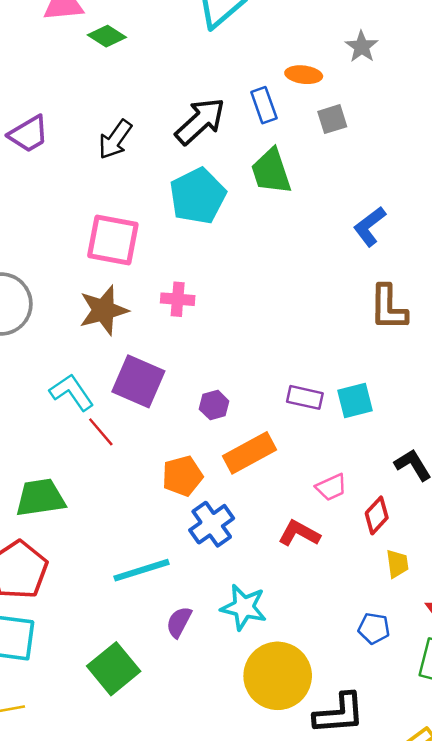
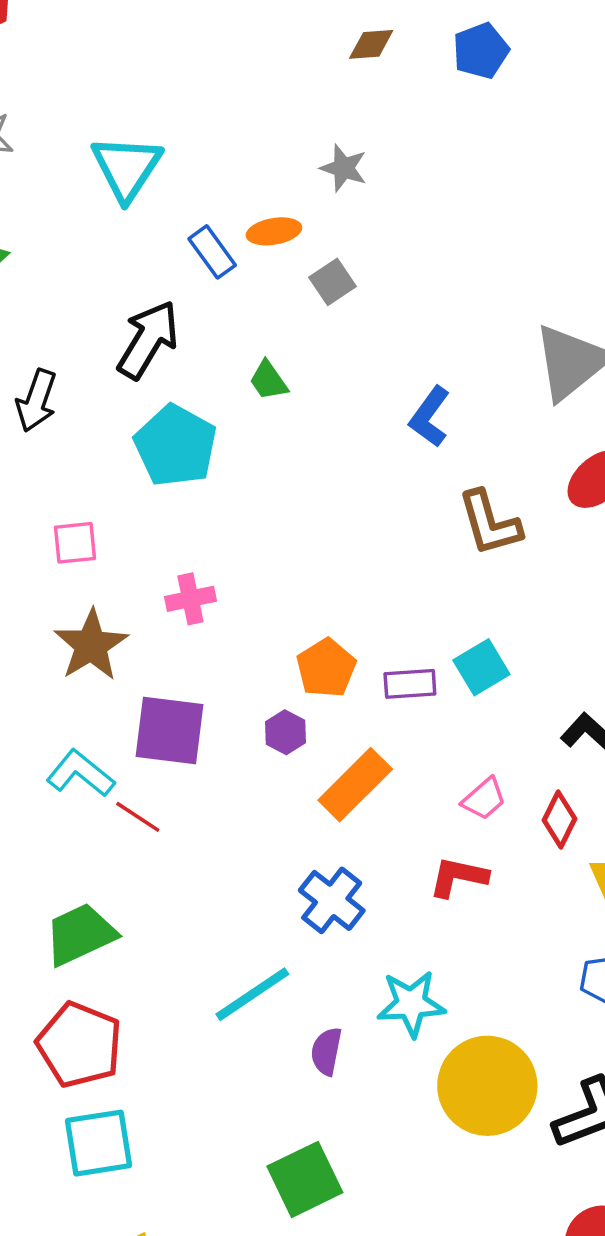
blue rectangle: (264, 105) -> (212, 252), moved
green trapezoid: (271, 171) -> (268, 381), size x0.6
pink square: (113, 240) -> (75, 543), size x0.6
orange pentagon: (182, 476) -> (326, 668), moved
green square: (114, 669) -> (305, 1179), moved, turned 30

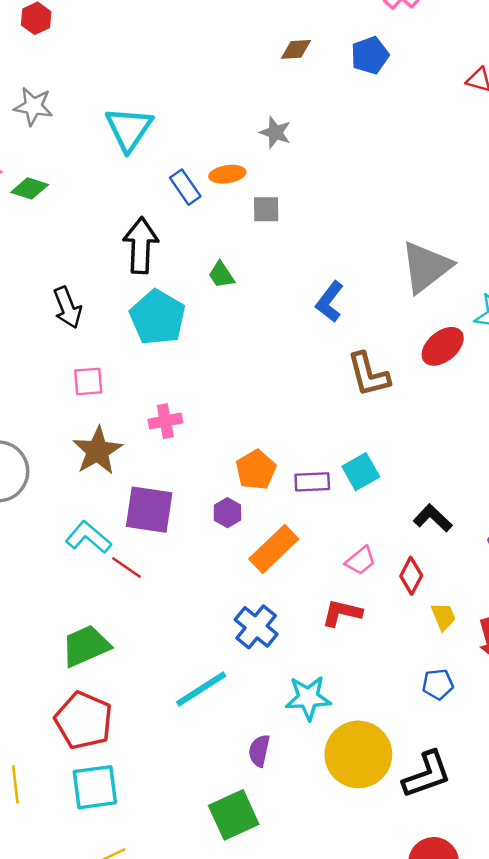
gray square: (332, 282) -> (266, 209), turned 32
black arrow: (148, 340) -> (141, 245), turned -30
black arrow: (36, 401) -> (67, 308), moved, turned -42
purple semicircle: (326, 1051) -> (259, 751), moved

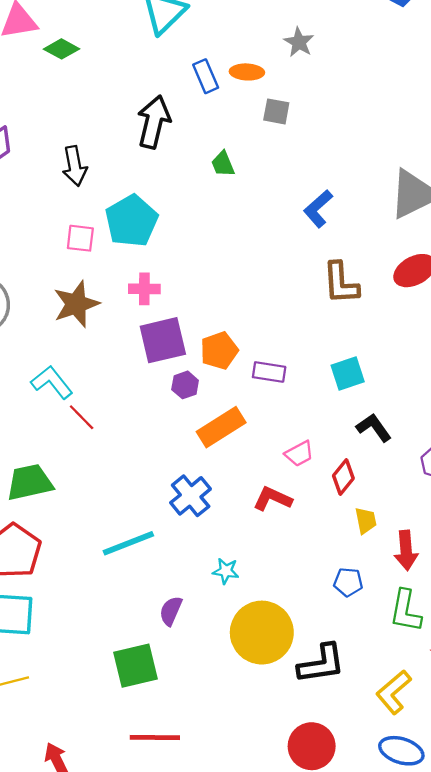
cyan pentagon: (158, 317) -> (132, 221), moved
cyan square: (361, 472) -> (348, 374), moved
purple square: (149, 510) -> (163, 340), moved, turned -33
cyan star: (308, 698) -> (226, 571), size x0.6

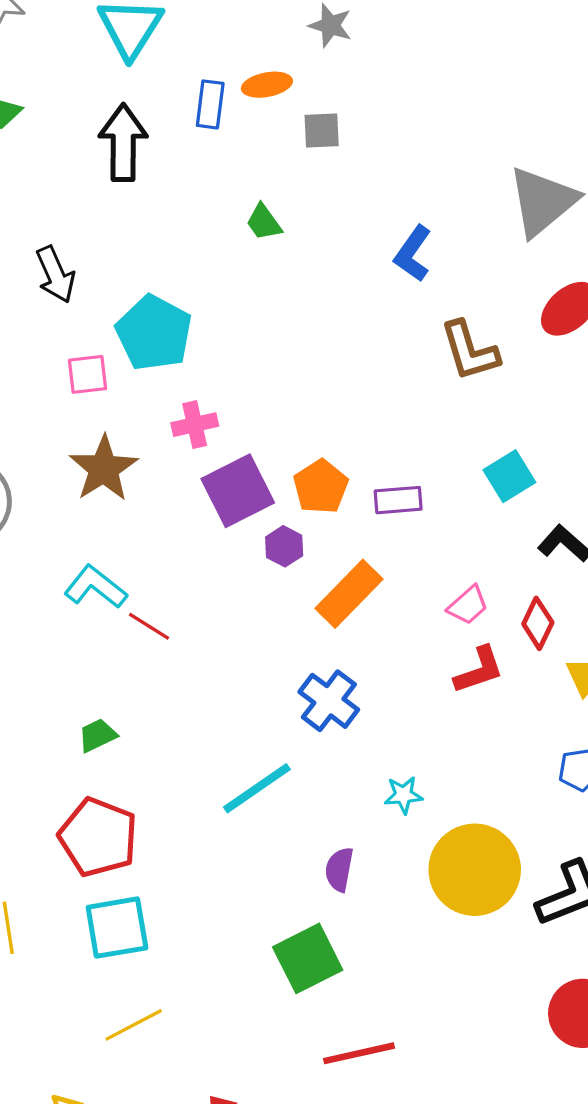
blue rectangle: (206, 76) -> (210, 104), turned 44
black arrow: (154, 122) -> (123, 143), moved
green trapezoid: (30, 482) -> (97, 735), size x0.6
red L-shape: (272, 499) -> (479, 670), moved, turned 150

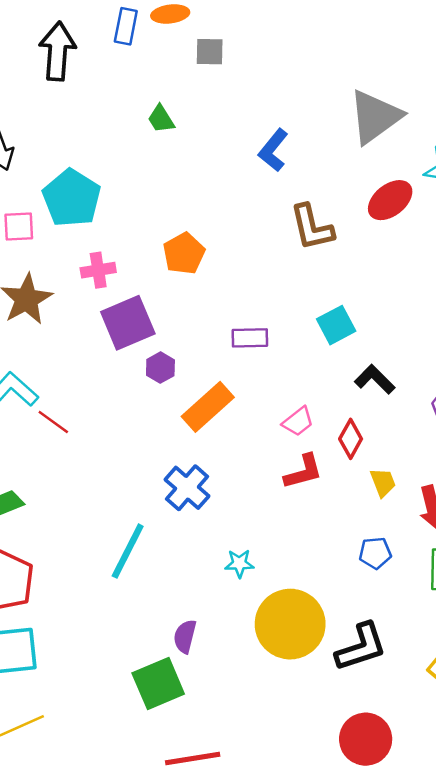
orange pentagon: (321, 487) -> (184, 253), moved
cyan line: (257, 788) -> (128, 551), turned -32
purple semicircle: (339, 869) -> (185, 636), moved

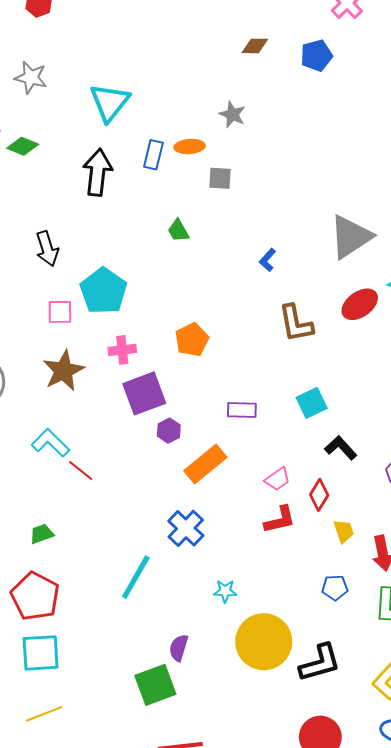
blue L-shape: (273, 150) -> (268, 260), size x0.7

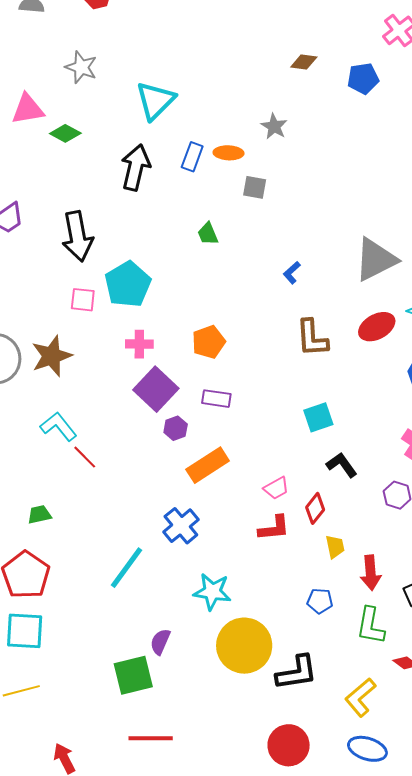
black arrow: (47, 249) -> (77, 236), size x1.4
brown star: (63, 371) -> (52, 356), moved
purple square: (144, 393) -> (156, 389), turned -33
purple rectangle: (242, 410) -> (216, 399), moved
cyan star: (225, 591) -> (212, 592), size x1.6

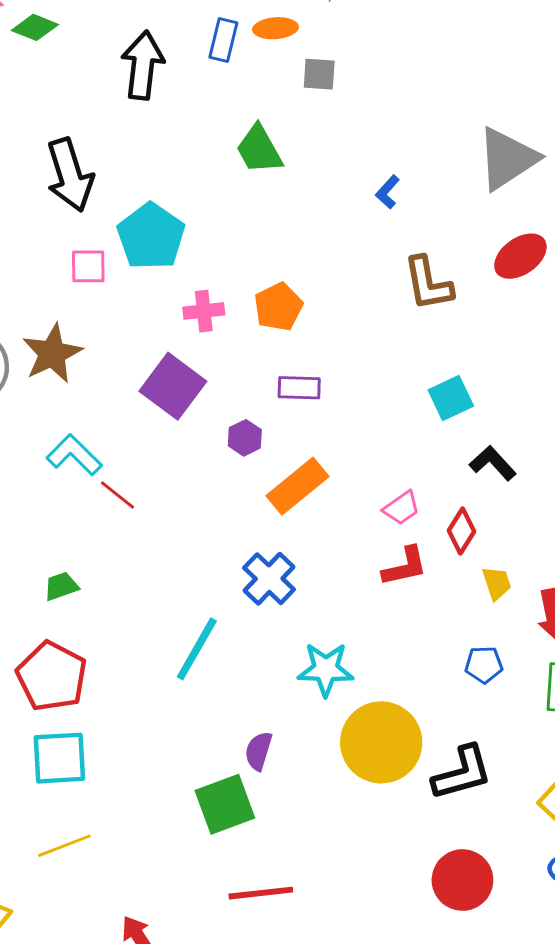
green trapezoid: (208, 234) -> (259, 149), size x1.5
pink cross: (139, 344) -> (204, 311), moved
purple square: (156, 389) -> (173, 386), moved

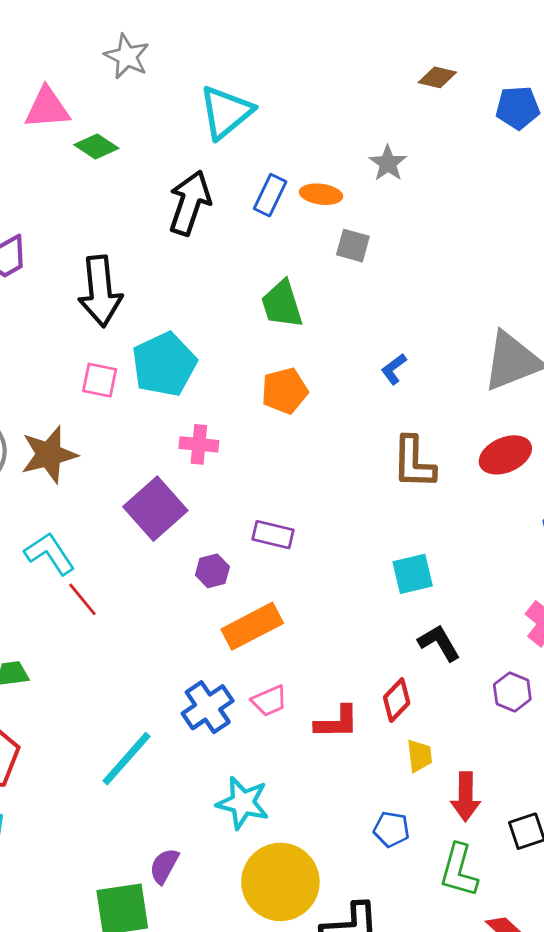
orange pentagon: (278, 307) -> (285, 391), moved
pink trapezoid: (401, 508) -> (269, 701), moved

